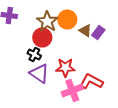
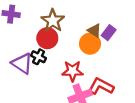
orange circle: (67, 20) -> (90, 44), moved
purple triangle: (39, 74) -> (22, 63), moved

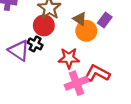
brown triangle: (94, 31) -> (80, 19), moved

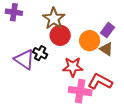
brown triangle: (80, 19) -> (106, 49), moved
red circle: (44, 25) -> (60, 35), moved
pink cross: (77, 83) -> (80, 91), turned 30

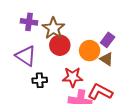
purple cross: (14, 12) -> (29, 22), moved
black cross: (40, 53) -> (40, 80), moved, turned -32
purple triangle: (24, 60) -> (26, 56), moved

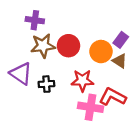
brown star: (53, 28) -> (43, 46), moved, turned 30
purple triangle: (26, 56) -> (21, 74), moved

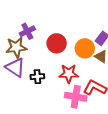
purple cross: (35, 20) -> (27, 31), moved, turned -35
brown star: (43, 46) -> (16, 47), moved

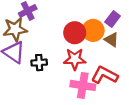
red circle: (57, 43) -> (75, 33), moved

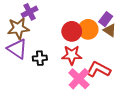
brown triangle: (111, 40) -> (110, 30), moved
pink cross: (83, 85) -> (79, 79), turned 35

